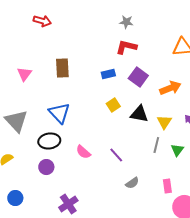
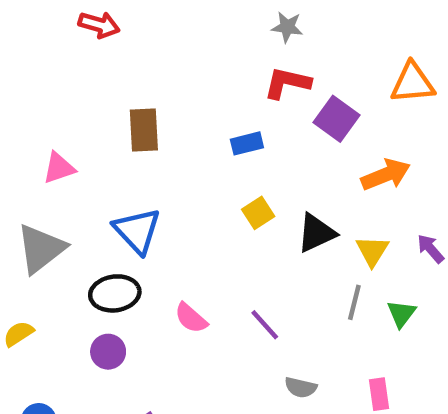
pink triangle: (24, 74) -> (59, 168), moved, turned 35
purple square: (138, 77) -> (336, 119), moved
black triangle: (139, 114) -> (316, 233), turned -36
gray triangle: (16, 121) -> (41, 249), turned 35
gray semicircle: (132, 183) -> (301, 387), turned 48

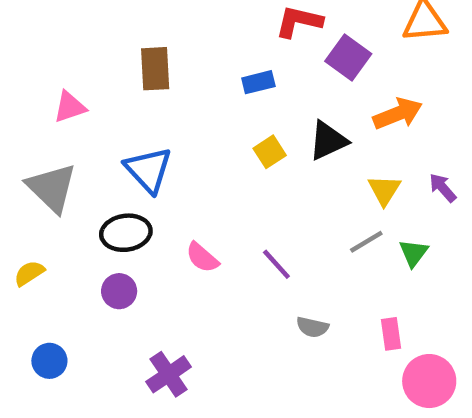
black triangle: (316, 233) -> (328, 141), moved
gray triangle: (41, 249) -> (52, 188), turned -38
gray line: (354, 302) -> (366, 242), turned 45

